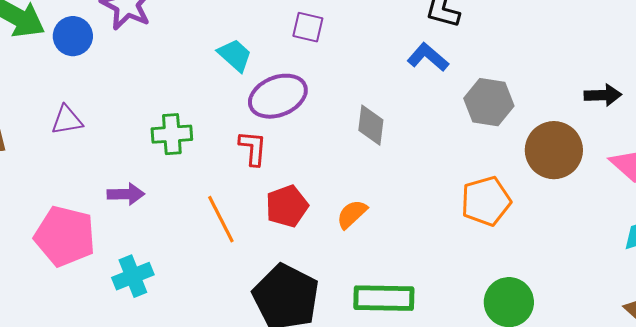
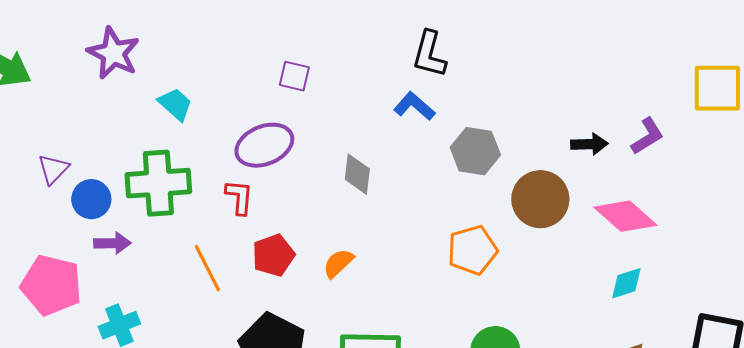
blue circle: (73, 36) -> (91, 199), moved
cyan trapezoid: (235, 55) -> (175, 104), moved
purple triangle: (67, 120) -> (53, 169), turned -36
green cross: (172, 134) -> (158, 183), size x1.6

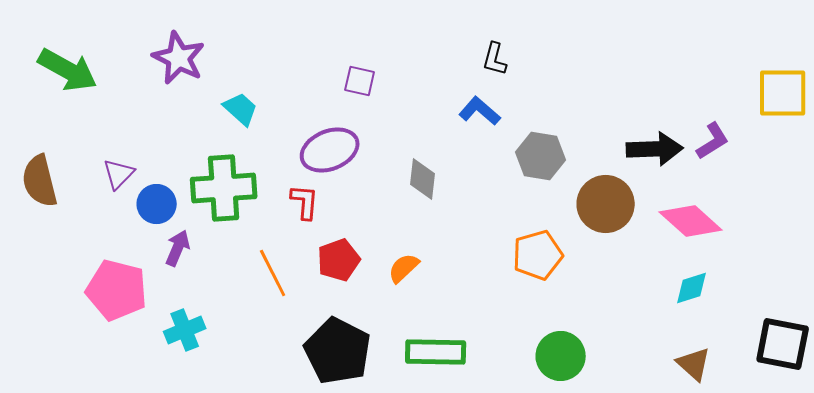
black L-shape: (429, 54) -> (495, 59), size x0.7
black arrow: (589, 144) -> (655, 149), size x1.5
purple arrow: (112, 243) -> (178, 248), turned -66

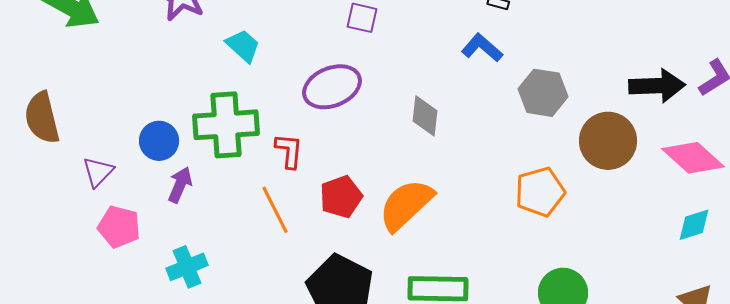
purple triangle: (119, 174) -> (98, 172), moved
red L-shape: (305, 202) -> (289, 151), moved
orange semicircle: (404, 268) -> (406, 205), size x1.8
pink pentagon: (117, 290) -> (119, 227), size x0.7

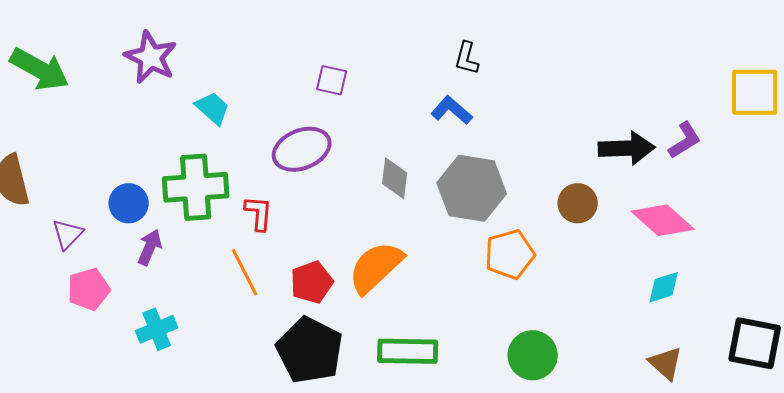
gray hexagon: (543, 93) -> (472, 188), moved, size x1.4
brown circle: (608, 141) -> (578, 203), size x0.7
red pentagon: (341, 197) -> (312, 282), moved
pink pentagon: (119, 227) -> (89, 289), turned -30

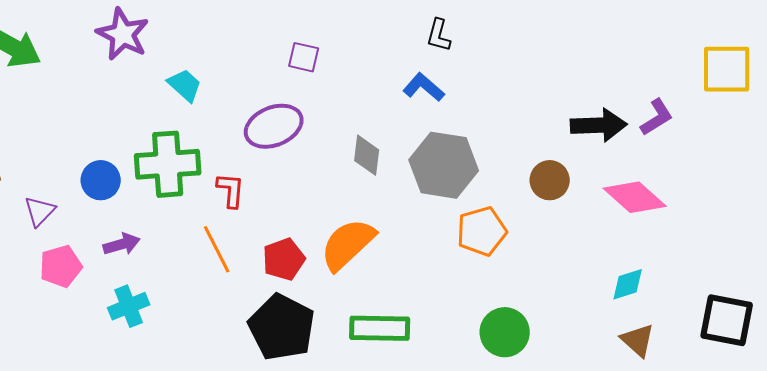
purple arrow: (150, 247) -> (122, 244), moved, turned 51
cyan diamond: (664, 287) -> (628, 284), moved

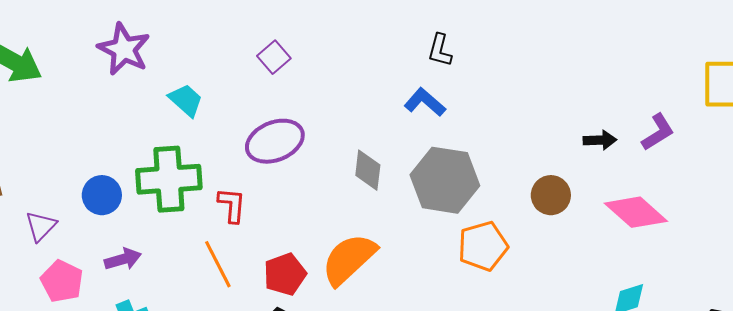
purple square: (304, 57) -> (274, 57), moved, turned 36
black arrow: (599, 125) -> (600, 140), size x0.6
pink pentagon: (61, 266) -> (62, 281), turned -30

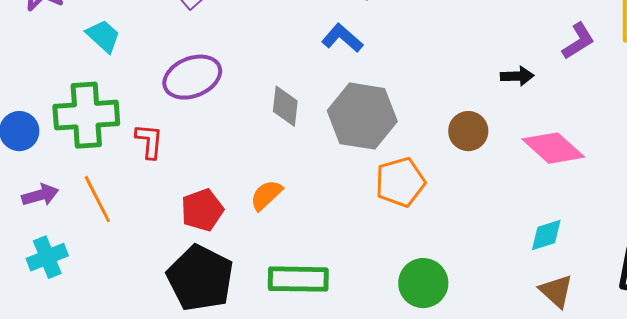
purple L-shape: (658, 132) -> (578, 41), moved
orange semicircle: (349, 259) -> (266, 195), size x0.6
orange line: (218, 264) -> (97, 199), moved

